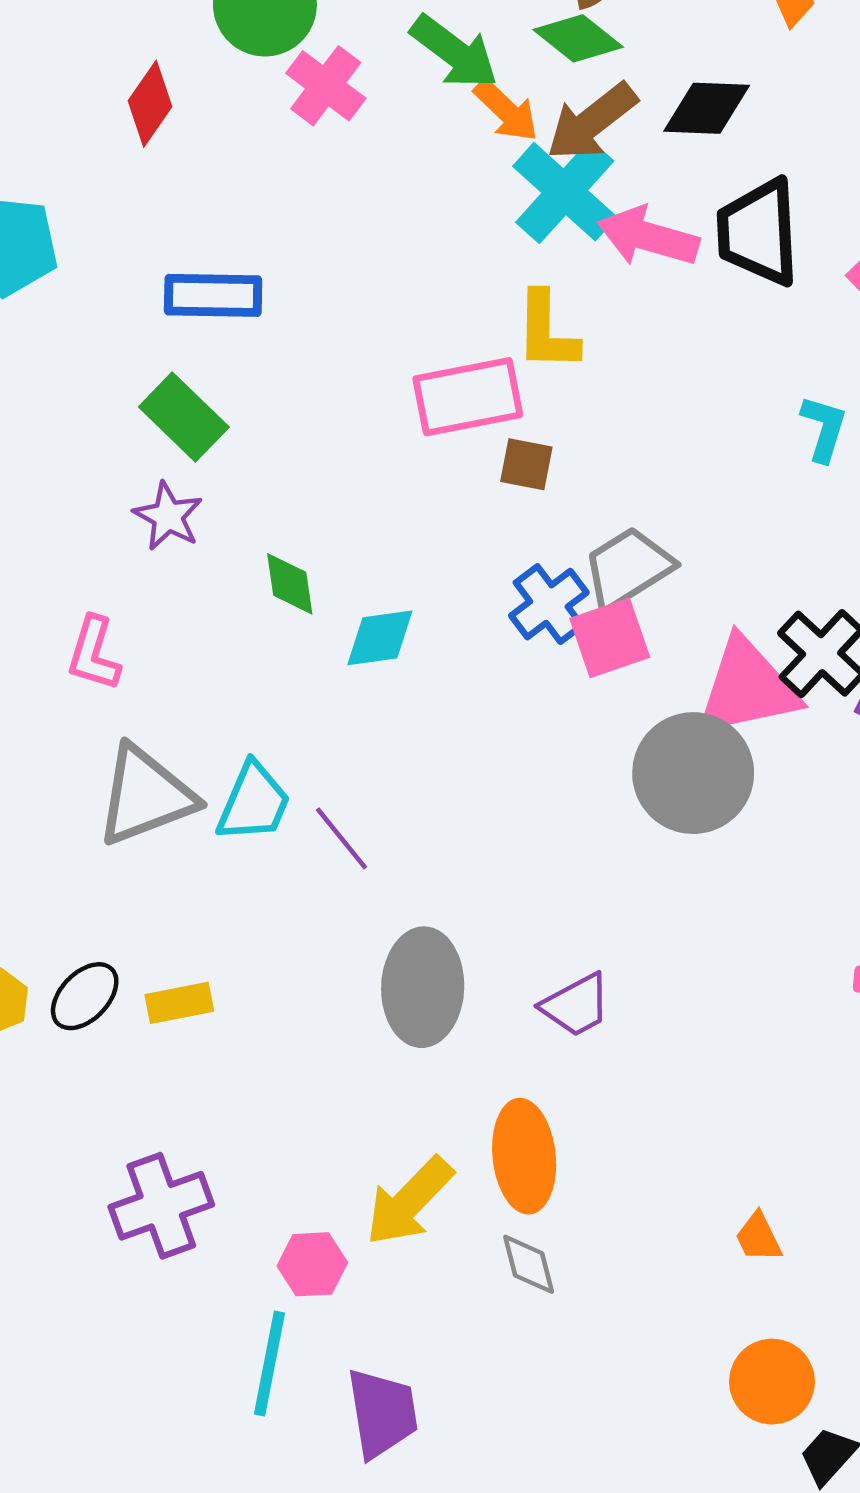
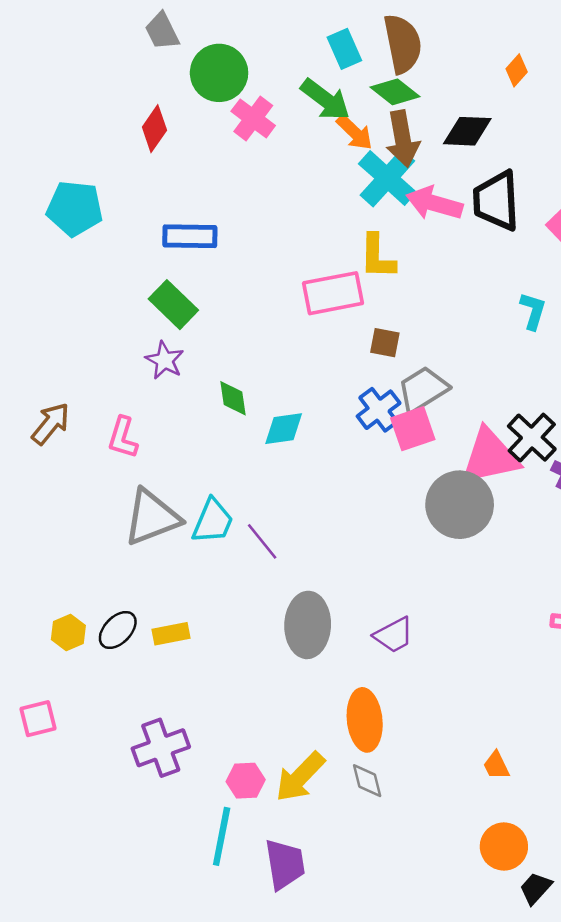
brown arrow: (592, 122) -> (403, 139), turned -62
brown square: (526, 464) -> (385, 343), moved
yellow arrow: (409, 1201) -> (300, 777), moved

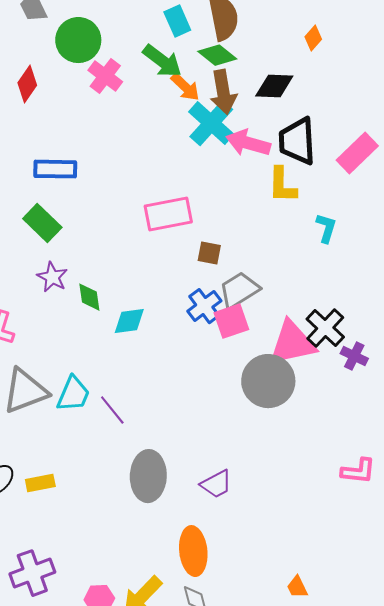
yellow L-shape: (377, 256) -> (282, 185), moved
purple star: (165, 360) -> (52, 277), moved

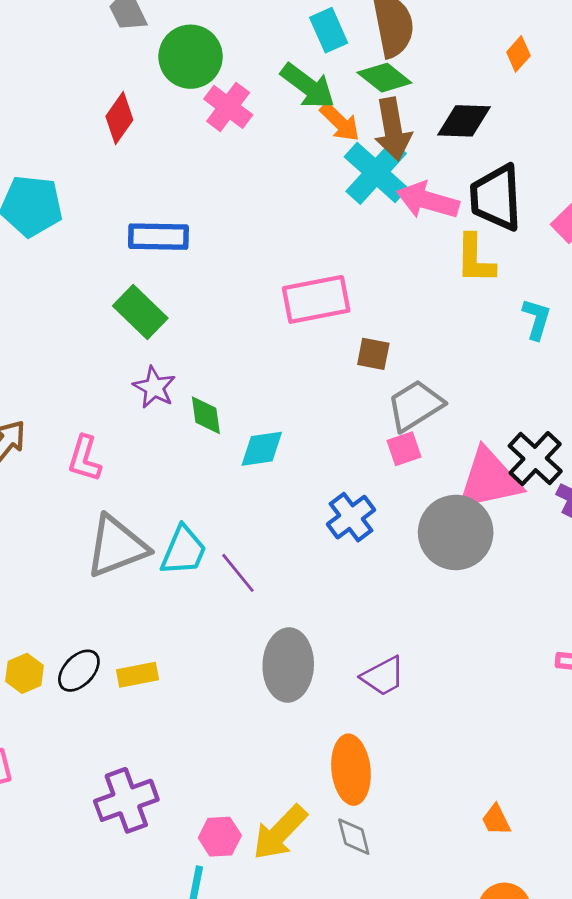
blue cross: (204, 306) -> (351, 517), moved
pink square: (231, 321) -> (404, 449), size x0.7

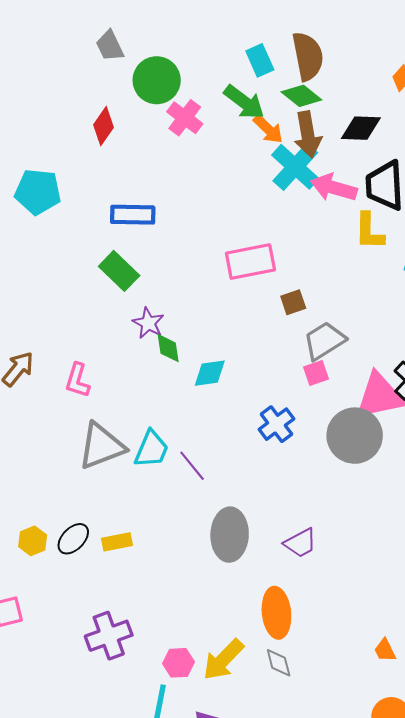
brown square: (373, 354) -> (293, 302), turned -30
purple star: (154, 387) -> (148, 323), moved

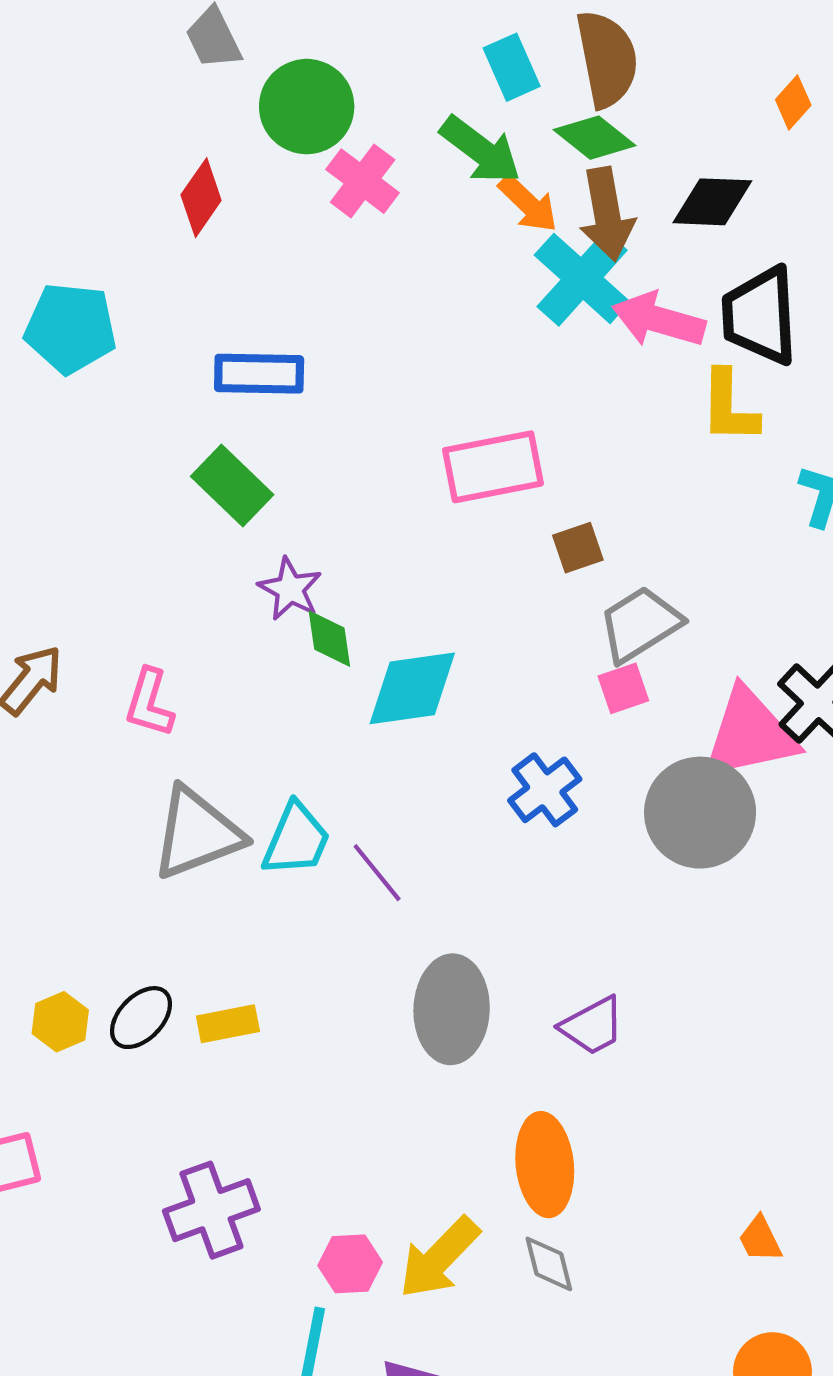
cyan diamond: (210, 373) -> (412, 688), size x1.4

